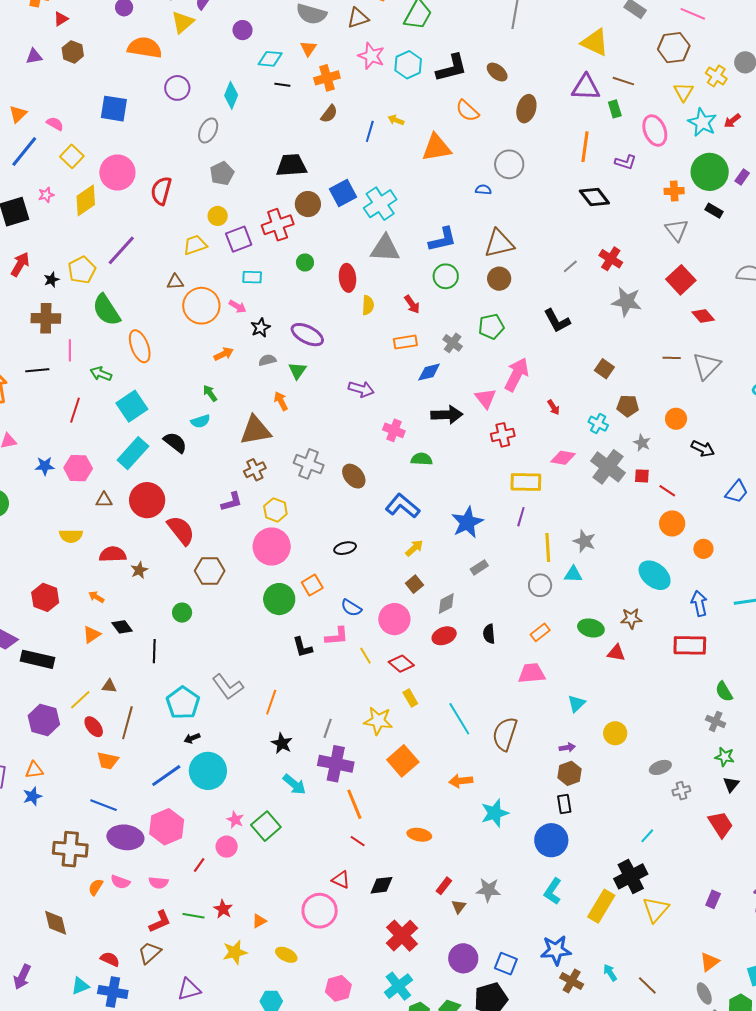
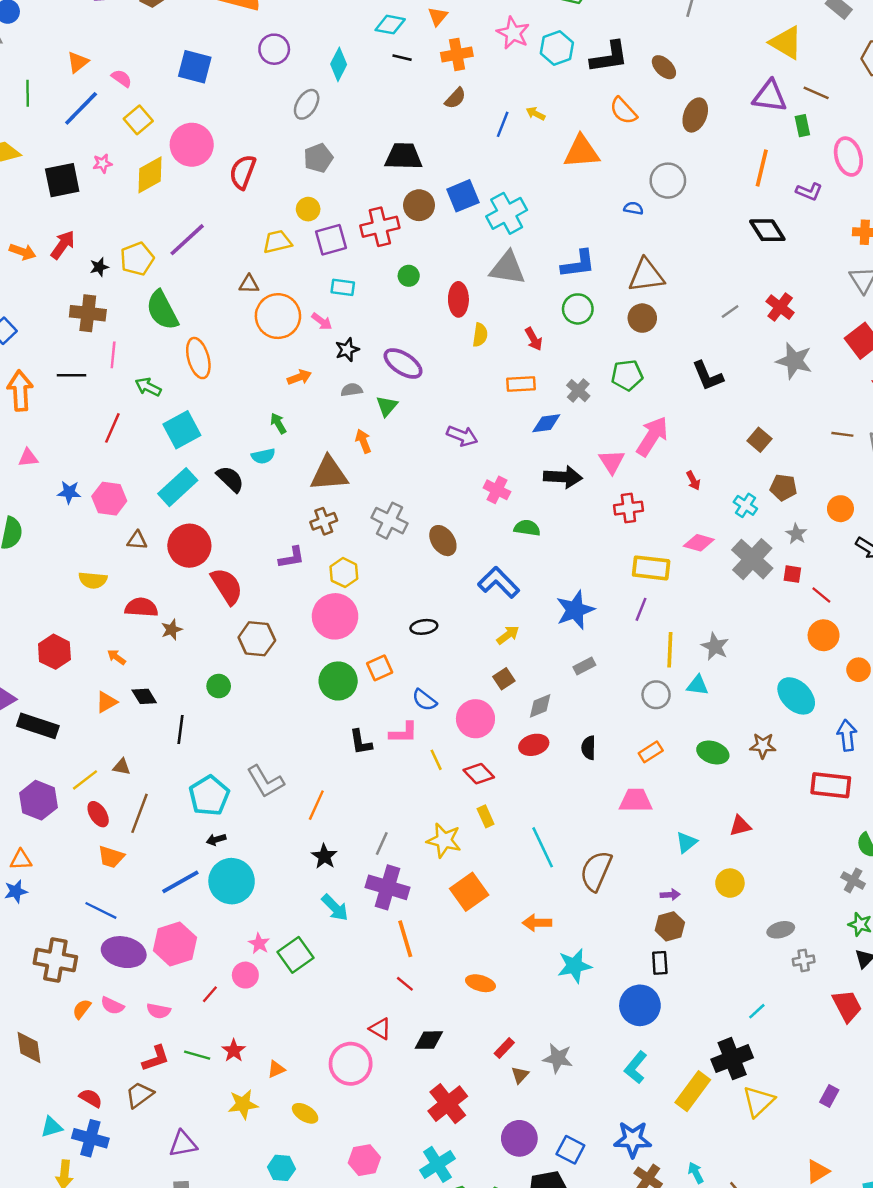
red triangle: (616, 653) -> (740, 826), moved, turned -30

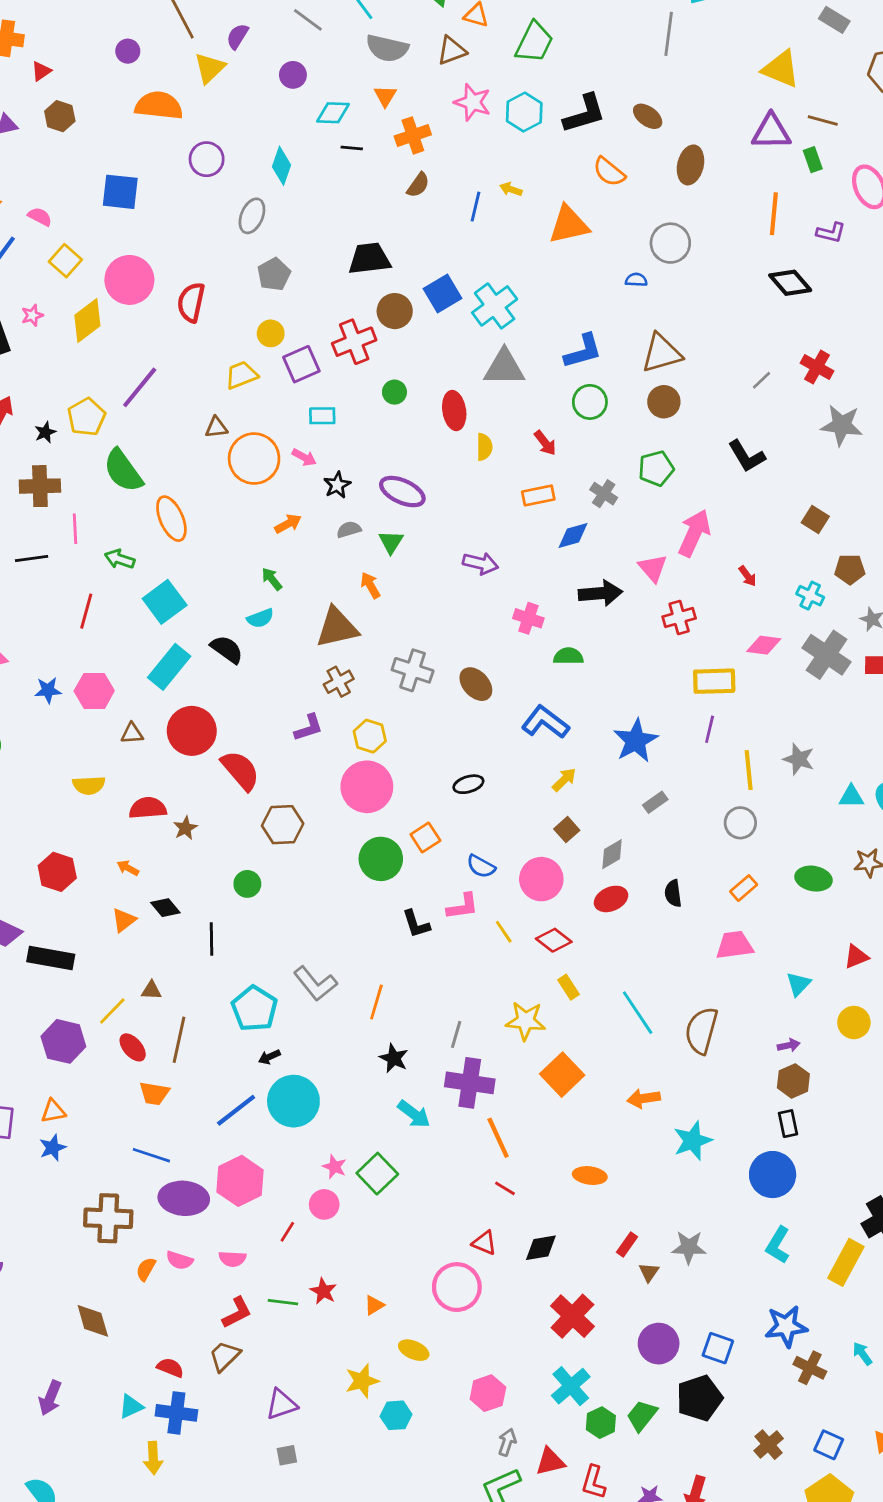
cyan triangle: (698, 685) -> (851, 797), moved
yellow star: (243, 1104) -> (362, 1381), moved

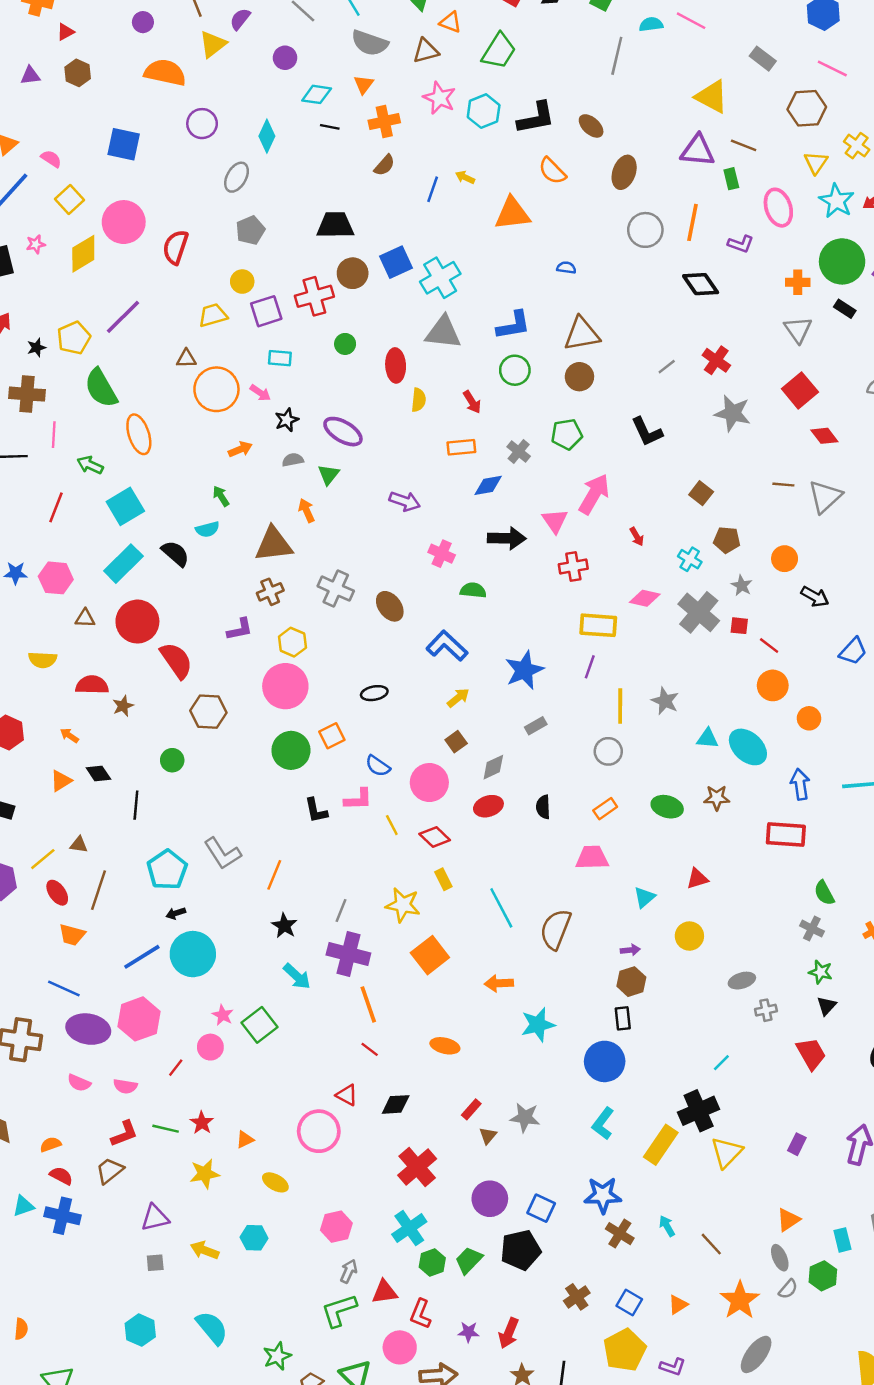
gray circle: (670, 243) -> (645, 230), moved
orange semicircle: (146, 1269) -> (51, 1144), moved, turned 35
yellow star: (362, 1381) -> (205, 1174), moved
yellow arrow: (153, 1458) -> (205, 1250), moved, turned 108

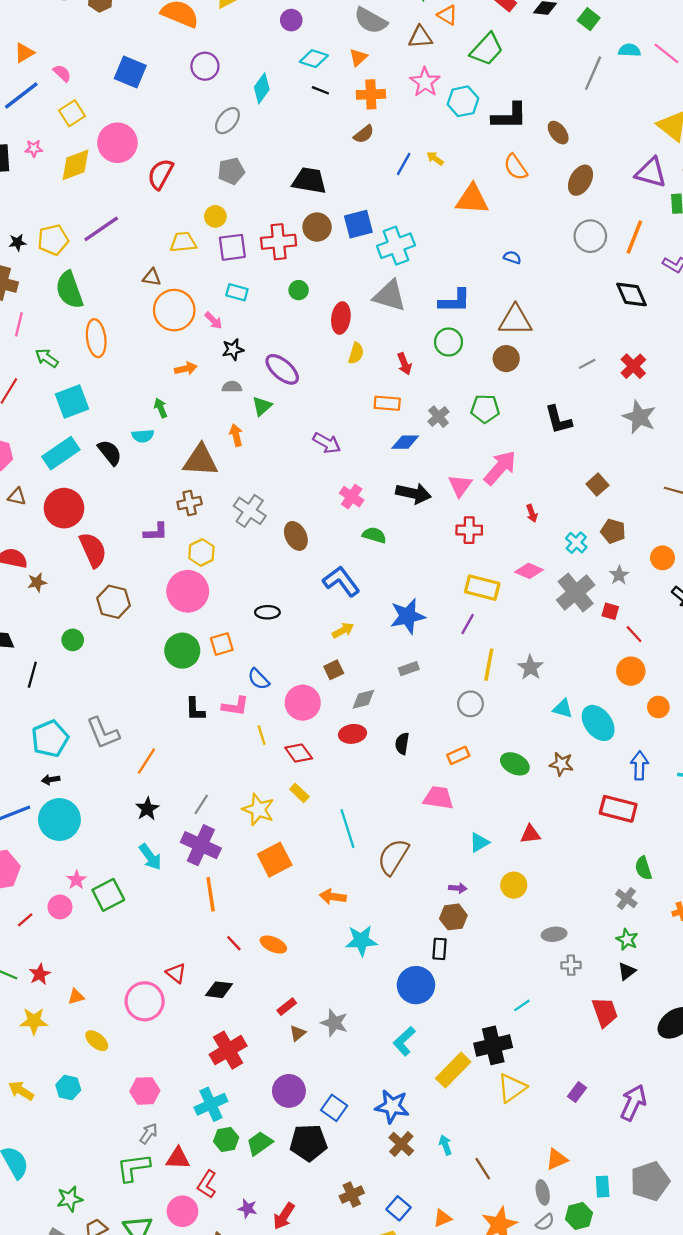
yellow rectangle: (443, 879) -> (299, 793), turned -30
red line: (370, 1049) -> (234, 943), moved

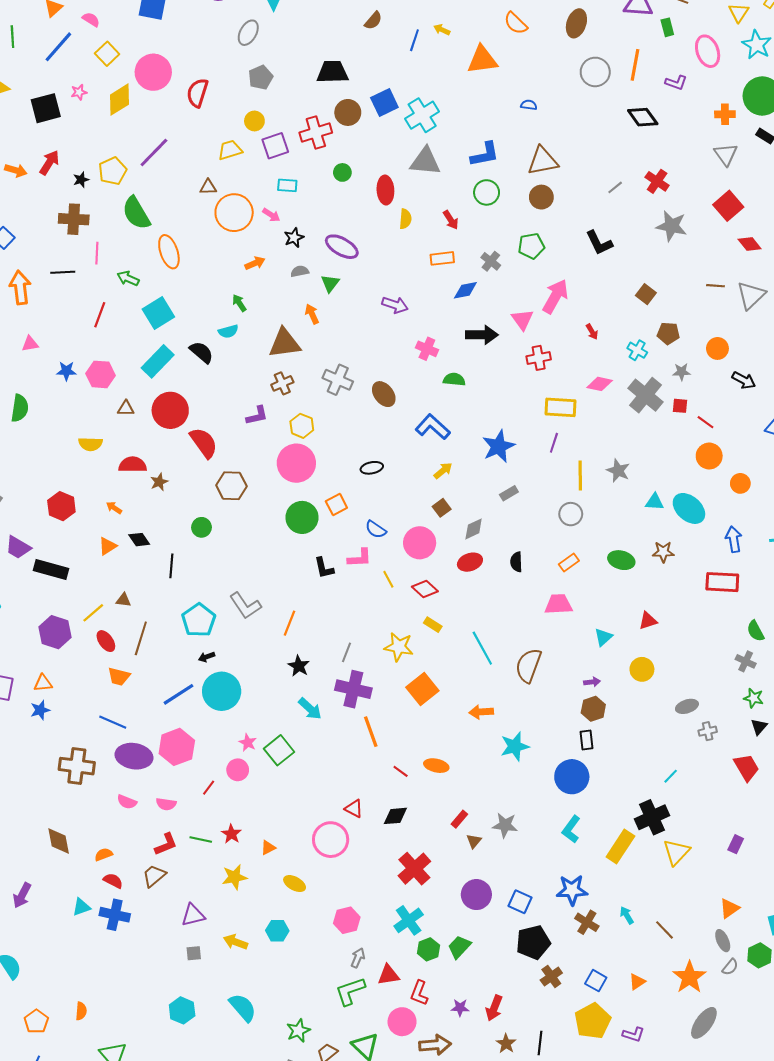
gray star: (619, 575) -> (681, 372), turned -30
black pentagon: (308, 1143) -> (533, 942), moved

